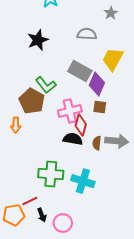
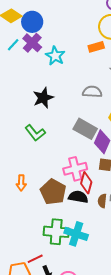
green L-shape: (46, 85) -> (35, 133), moved
brown pentagon: (32, 101) -> (53, 192), moved
cyan cross: (83, 181) -> (76, 234), moved

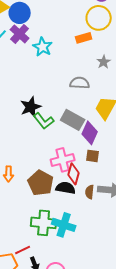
black star: (43, 98) -> (31, 107), moved
green L-shape: (35, 133) -> (44, 121), moved

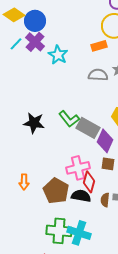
gray semicircle: (80, 83) -> (98, 75), moved
black star: (31, 107) -> (34, 123), moved, turned 30
green L-shape: (44, 121) -> (69, 119), moved

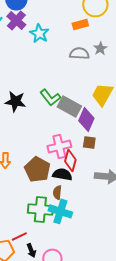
brown semicircle: (105, 200) -> (57, 192), moved

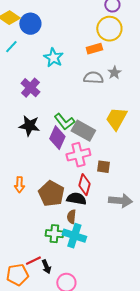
purple cross: (16, 20) -> (30, 88), moved
purple diamond: (86, 119) -> (57, 138), moved
pink cross: (59, 146) -> (78, 155), moved
green cross: (40, 209) -> (54, 234), size x0.7
black arrow: (31, 250) -> (46, 267), moved

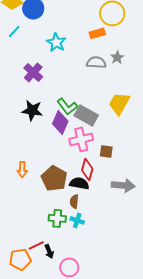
cyan cross: (74, 236) -> (77, 220), size x0.6

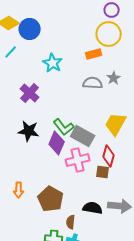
red diamond: (87, 169) -> (109, 156), moved
black semicircle: (79, 183) -> (93, 208), moved

